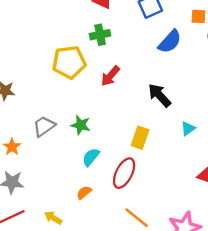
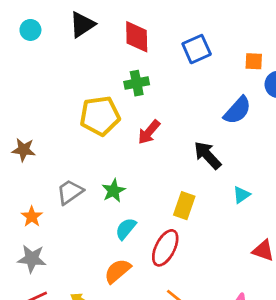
blue semicircle: (170, 42) -> (237, 110), moved
green star: (81, 125) -> (113, 191), turned 30
orange semicircle: (84, 193) -> (118, 271), size x1.5

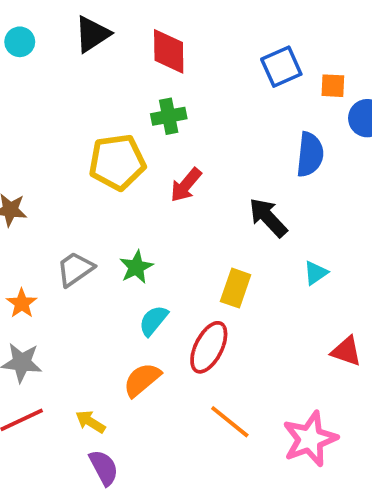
blue square: (197, 49) -> (281, 67), moved
blue semicircle: (237, 110) -> (310, 154), turned -36

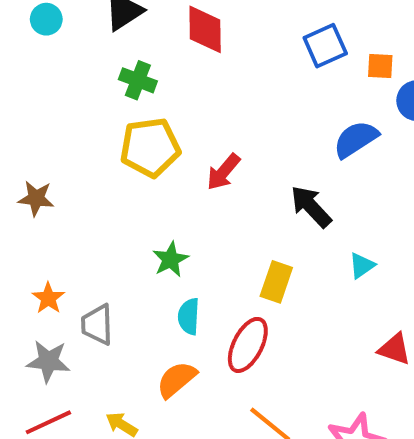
green cross: (169, 116) -> (138, 80), moved, turned 32
blue semicircle: (310, 154) -> (356, 139), turned -129
gray trapezoid: (75, 269) -> (97, 325), moved, turned -57
cyan semicircle: (153, 321) -> (189, 316), turned -36

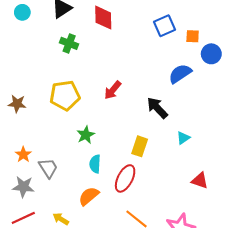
yellow pentagon: (150, 147) -> (65, 95), moved
gray trapezoid: (97, 325) -> (48, 168), turned 150

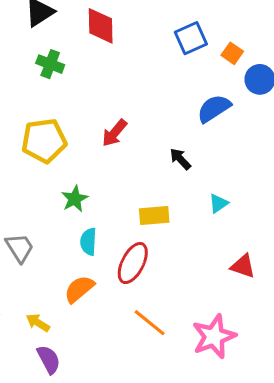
orange square: (193, 36) -> (232, 53), turned 32
black arrow: (157, 108) -> (180, 159), size x0.7
yellow rectangle: (140, 146) -> (154, 216), turned 66

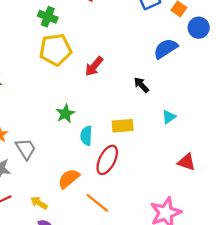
yellow pentagon: (44, 141) -> (55, 50), moved
cyan semicircle: (88, 242) -> (86, 136), moved
orange line: (150, 323) -> (97, 203), moved

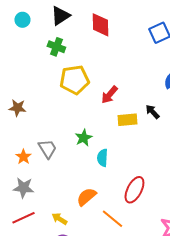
green cross: (48, 17) -> (56, 47), moved
yellow rectangle: (123, 126) -> (127, 120), moved
gray trapezoid: (26, 149) -> (47, 149), moved
red ellipse: (107, 160) -> (134, 190), moved

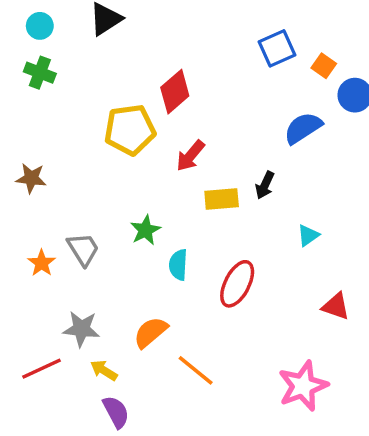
red diamond: (100, 25) -> (175, 92), moved, turned 50
green cross: (56, 47) -> (40, 73), moved
black arrow: (152, 112) -> (265, 185), turned -112
gray star: (23, 188) -> (81, 329), moved
red ellipse: (134, 190) -> (237, 284), moved

